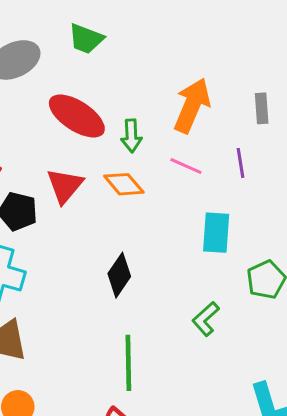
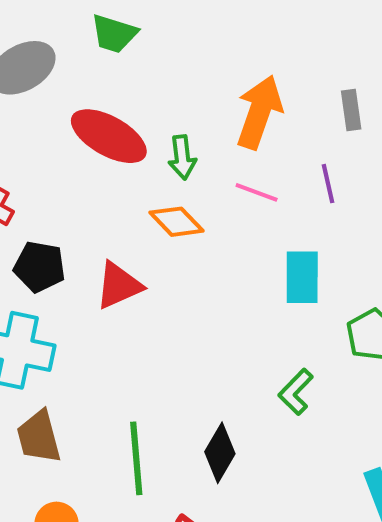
red triangle: (65, 186) -> (119, 285), moved, turned 30
black diamond: (119, 275) -> (220, 453), moved
green line: (128, 363) -> (136, 458), moved

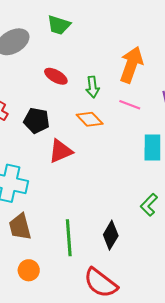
red ellipse: (109, 136) -> (56, 76), size x0.6
black pentagon: (39, 267) -> (37, 120), moved

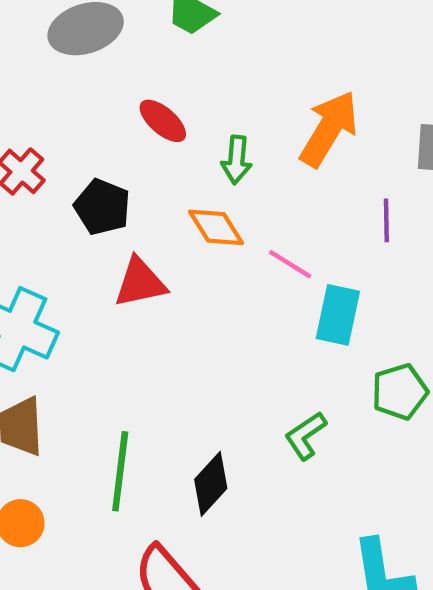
pink line: (130, 105) -> (290, 264), moved

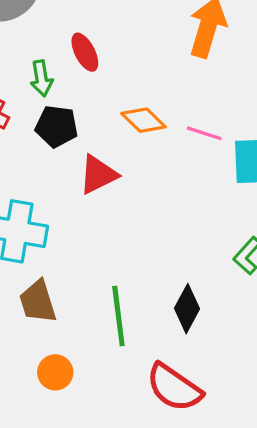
red ellipse: (163, 121) -> (85, 52), turned 36
green arrow: (237, 160) -> (41, 78), moved

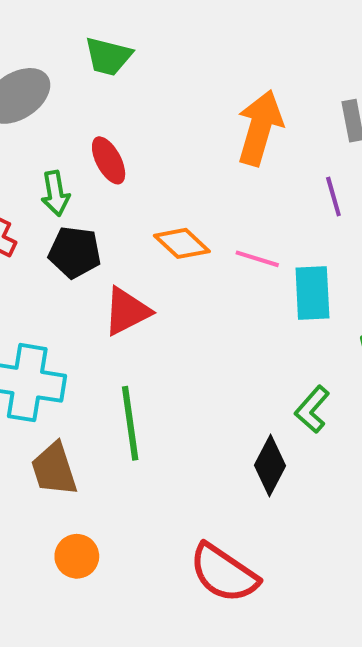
black diamond: (187, 309) -> (270, 466), moved
green line: (118, 316) -> (130, 423), moved

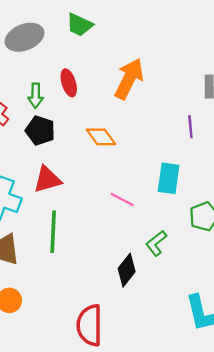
orange arrow: (260, 128) -> (129, 79), moved
pink line: (257, 259) -> (122, 199), moved
red triangle: (127, 311) -> (47, 179), moved
red semicircle: (224, 573) -> (90, 325), turned 45

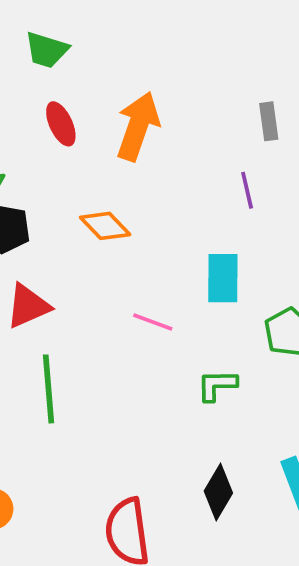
red ellipse: (69, 83) -> (61, 124), moved
green L-shape: (156, 243) -> (217, 385), turned 45
black diamond: (127, 270) -> (218, 492), moved

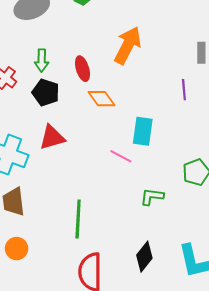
red ellipse: (61, 124) -> (82, 69), moved
cyan rectangle: (223, 278) -> (143, 131), moved
green line: (48, 389) -> (78, 219), moved

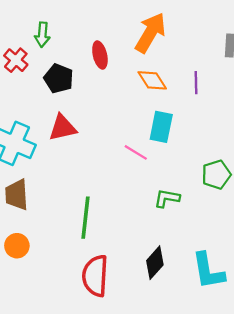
green arrow: (42, 60) -> (42, 35), moved
purple line: (184, 90) -> (196, 83), moved
orange diamond: (102, 99) -> (152, 80), moved

